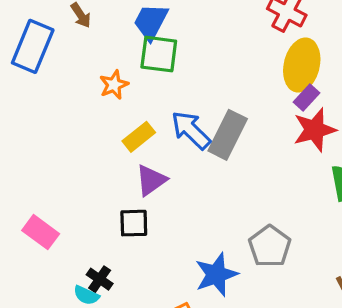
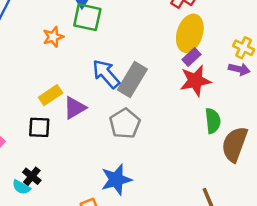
yellow rectangle: (139, 137) -> (51, 95), moved
black square: (134, 223) -> (39, 127), moved
gray pentagon: (270, 246) -> (125, 124), moved

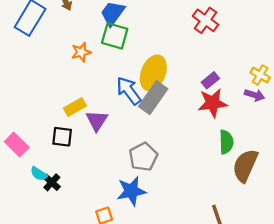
yellow ellipse: (190, 33) -> (153, 73), moved
purple triangle: (75, 108) -> (97, 121), turned -30
gray pentagon: (125, 124) -> (143, 157), moved
cyan semicircle: (21, 187) -> (39, 174), moved

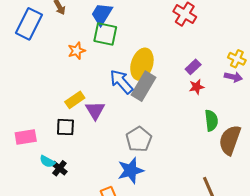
red star: (213, 103) -> (197, 87), size x0.6
pink rectangle: (17, 144) -> (26, 137), turned -50

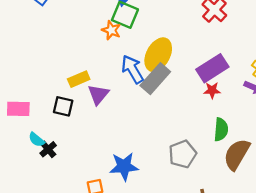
orange star: (77, 51) -> (111, 30), moved, turned 30
purple rectangle: (193, 67) -> (212, 68), size x1.8
gray pentagon: (139, 139) -> (183, 154), moved

